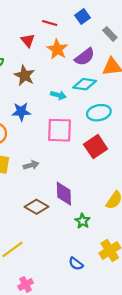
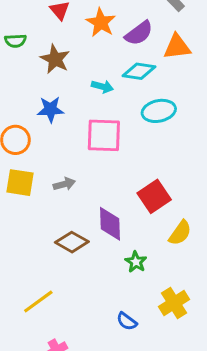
red square: (96, 147) -> (154, 196), moved

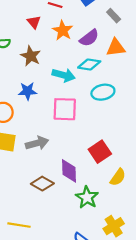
cyan arrow: (102, 87) -> (64, 75), size x1.5
gray arrow: (64, 184) -> (37, 143), size x1.5
green star: (136, 262) -> (87, 197), size x1.5
yellow line: (38, 301) -> (19, 225), turned 45

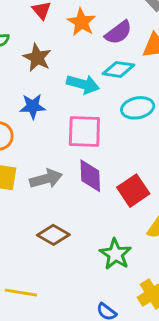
purple diamond: (69, 171) -> (90, 176), moved

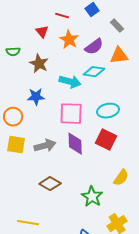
cyan ellipse: (138, 108) -> (108, 111), moved
red square: (133, 191) -> (106, 140), moved, turned -30

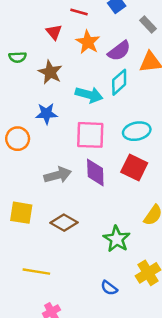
cyan diamond: (94, 72) -> (119, 82), turned -50
yellow square: (16, 145) -> (21, 213), moved

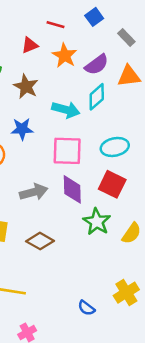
red triangle: (54, 32) -> (30, 45), turned 48
green star: (117, 239) -> (97, 222), moved

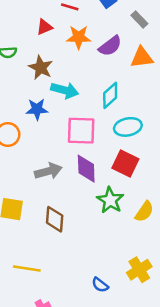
orange star: (65, 56) -> (79, 37), turned -30
cyan diamond: (97, 97) -> (110, 95), moved
cyan arrow: (66, 110) -> (65, 90), moved
brown diamond: (40, 241) -> (55, 219), turned 64

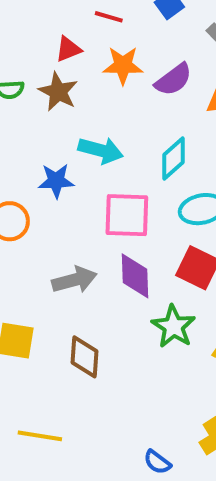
brown star: (41, 68) -> (58, 92), moved

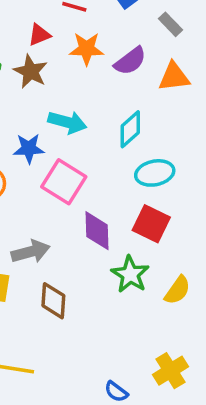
pink square: (127, 215) -> (64, 182), moved, turned 30
gray arrow: (74, 280) -> (31, 252), moved

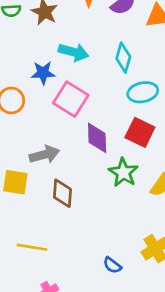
cyan diamond: (130, 129) -> (123, 58), turned -32

